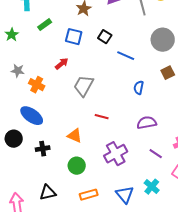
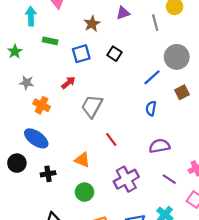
green rectangle: (45, 25) -> (50, 41), turned 48
blue square: (74, 37) -> (81, 54), turned -30
blue line: (126, 56) -> (152, 77), moved, turned -66
gray star: (18, 71) -> (27, 83), moved
red line: (102, 117) -> (111, 139), turned 40

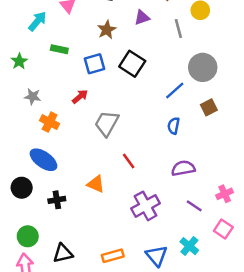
cyan arrow: (31, 16) -> (37, 21), turned 42
black square: (114, 54) -> (132, 64), size x1.5
green circle: (84, 192) -> (28, 236), moved

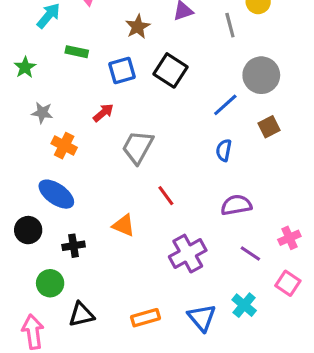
green circle: (28, 236) -> (50, 283), moved

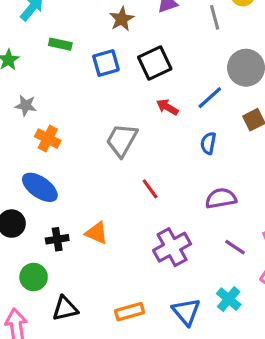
black square: (171, 70) -> (155, 63), turned 32
red arrow: (103, 113) -> (167, 107), moved, turned -110
orange triangle: (124, 225) -> (97, 233), moved

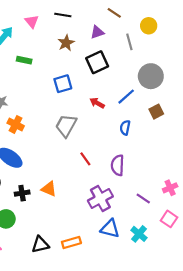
blue square: (106, 63) -> (63, 84), moved
black square: (155, 63) -> (97, 62), moved
purple semicircle: (221, 198) -> (118, 165), moved, turned -78
black triangle: (65, 309) -> (40, 245), moved
blue triangle: (186, 312) -> (110, 229), moved, turned -36

